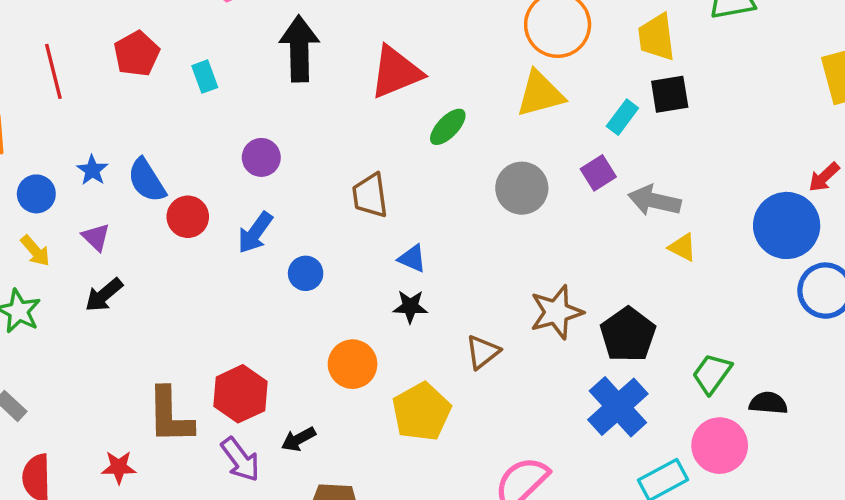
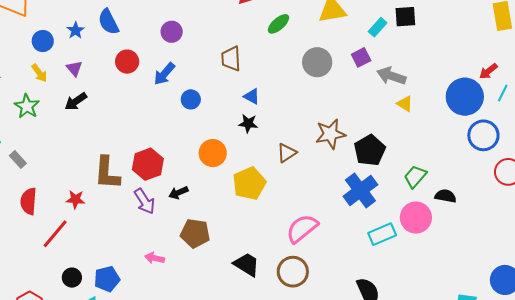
blue semicircle: (147, 180) -> (108, 22), moved

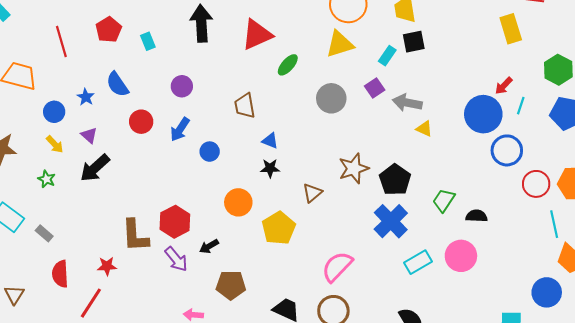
black arrow: (76, 101) -> (95, 168), size x1.4
green star: (27, 106) -> (47, 179), size x0.7
pink circle: (416, 218) -> (461, 256), moved

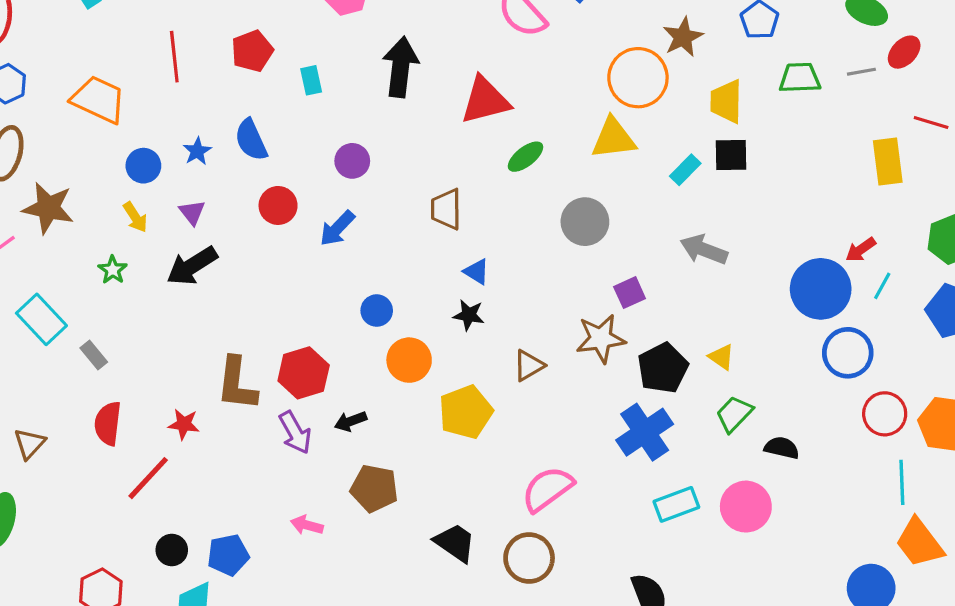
purple square: (375, 88) -> (630, 293), moved
yellow triangle: (424, 129) -> (721, 357), moved
blue circle: (210, 152) -> (377, 311), moved

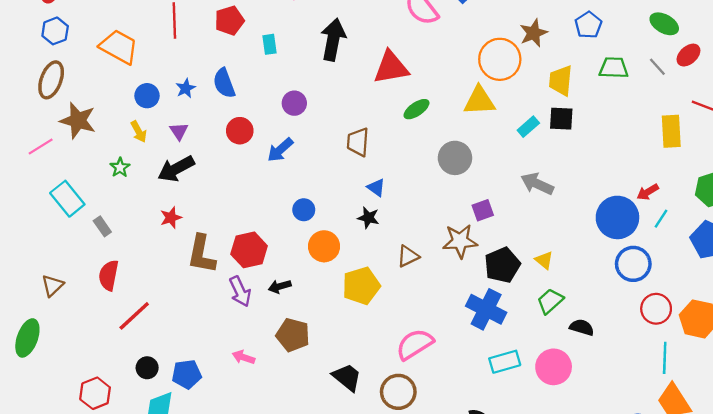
gray line: (861, 72) -> (657, 67), turned 54
red star: (184, 424) -> (171, 218), moved, turned -30
blue cross: (645, 432) -> (486, 309), turned -33

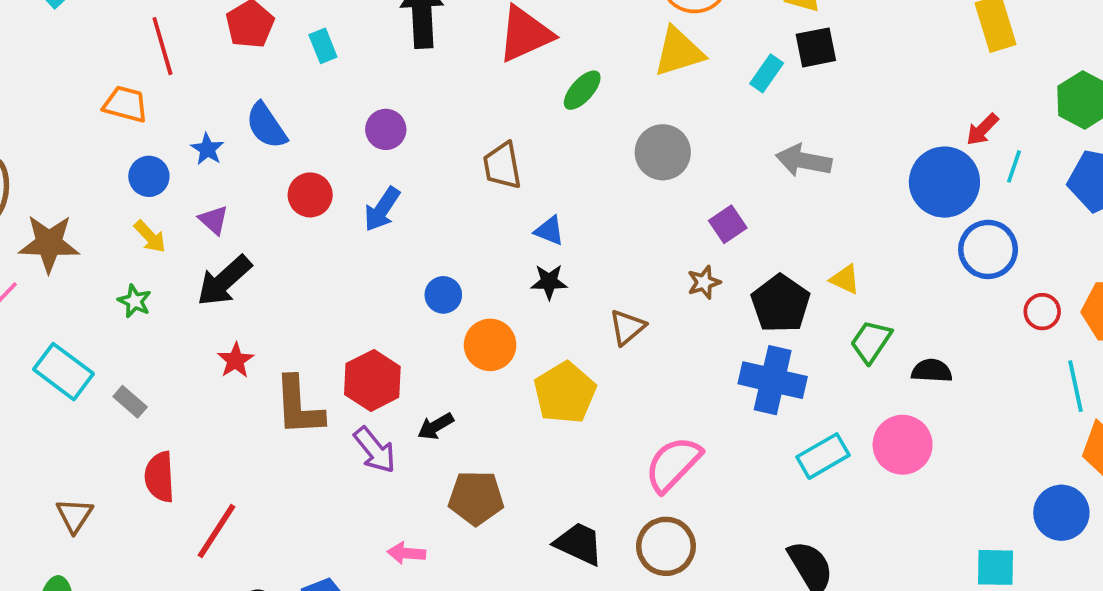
orange trapezoid: (119, 47) -> (125, 104), moved, size x0.7
brown star: (460, 241) -> (704, 282), size x0.6
red circle: (656, 309) -> (1042, 312), size x0.7

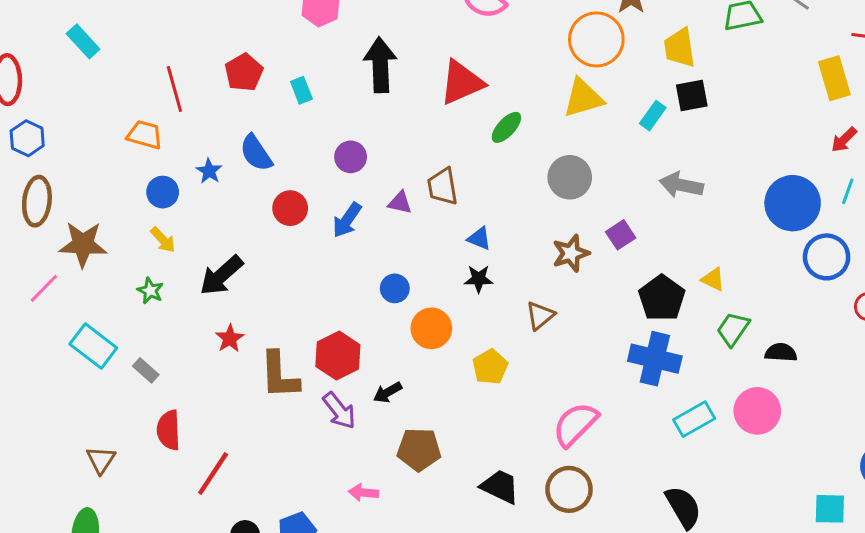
red arrow: (982, 129) -> (844, 140), moved
purple triangle: (214, 220) -> (400, 203), moved, turned -30
brown star: (704, 282) -> (571, 253), moved, size x1.4
yellow pentagon: (565, 393) -> (490, 367), size x0.7

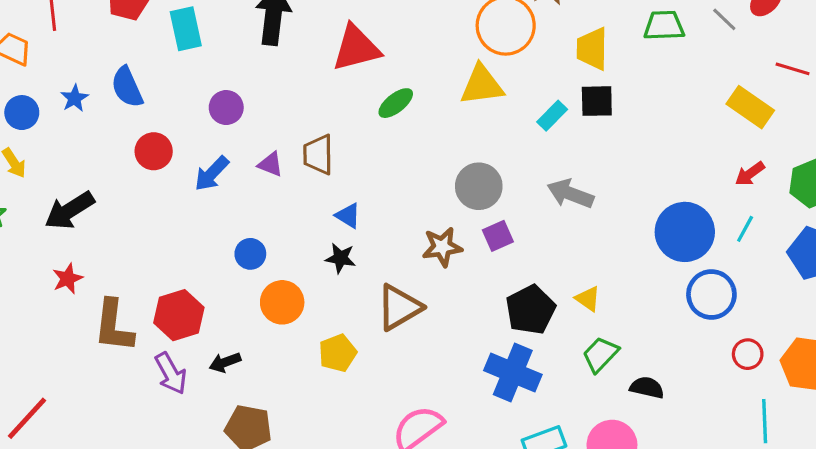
yellow rectangle: (834, 78) -> (750, 107), turned -48
cyan rectangle: (301, 90) -> (186, 29), size x1.5
gray circle: (570, 177) -> (479, 186), moved
brown triangle: (540, 316) -> (399, 307), size x1.5

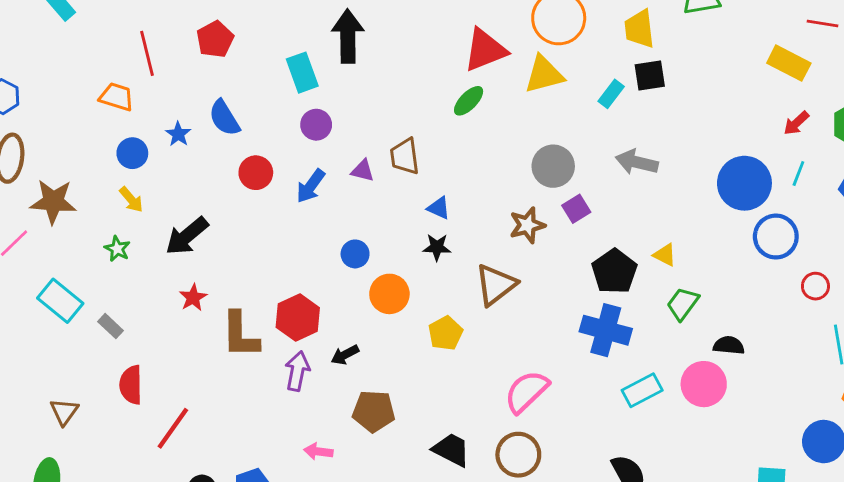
cyan rectangle: (186, 29) -> (302, 73), moved
red triangle: (356, 48) -> (485, 50), moved
purple arrow: (171, 373) -> (297, 371), turned -132
black semicircle: (647, 388) -> (729, 345), moved

